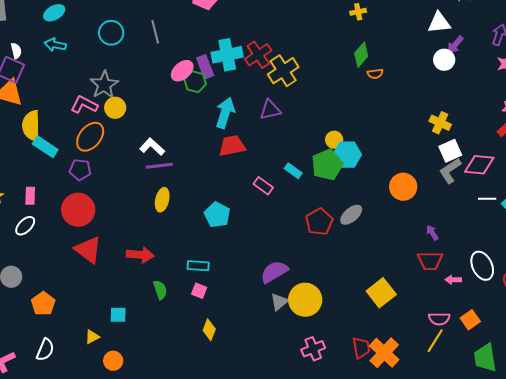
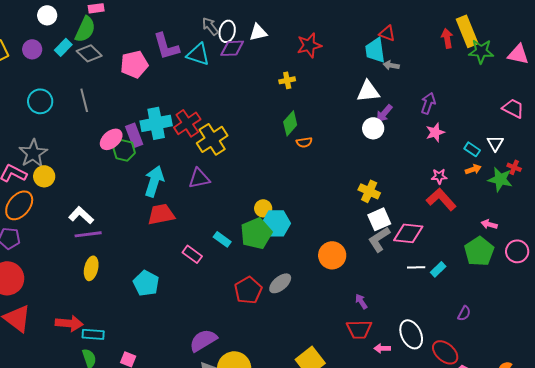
cyan rectangle: (198, 266) -> (93, 334), moved

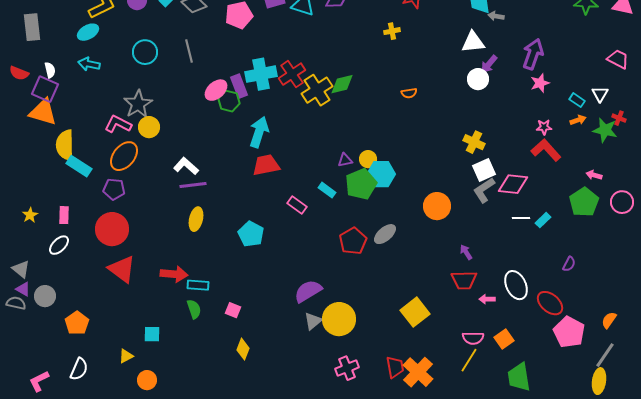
purple arrow: (428, 103) -> (533, 54), size x1.4
green diamond: (290, 123) -> (342, 84), moved, turned 35
purple triangle: (199, 178) -> (345, 160), moved, size x0.7

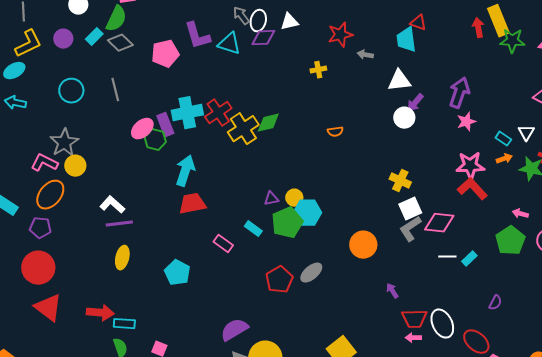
gray arrow: (496, 16) -> (365, 55), moved
pink star: (544, 127) -> (470, 166), size x1.8
red trapezoid: (464, 280) -> (414, 319), moved

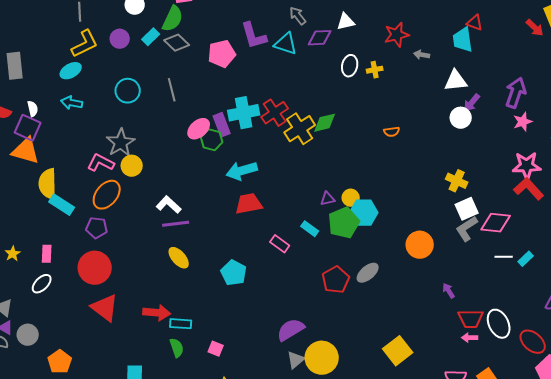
white ellipse: (258, 21) -> (350, 66), moved
red arrow: (478, 28) -> (535, 28), turned 144
cyan arrow: (185, 171) -> (242, 171), turned -124
yellow ellipse: (122, 258) -> (179, 258), turned -55

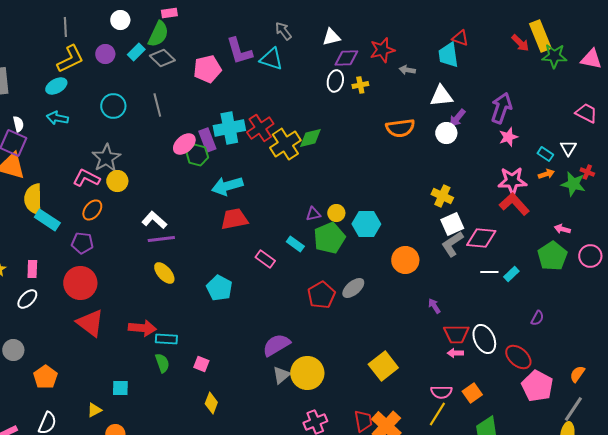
purple diamond: (320, 38) -> (346, 58), moved
orange semicircle: (392, 132) -> (400, 128), moved, size x1.8
orange ellipse: (107, 195) -> (92, 210), size x0.7
cyan hexagon: (364, 213) -> (366, 224), moved

